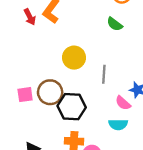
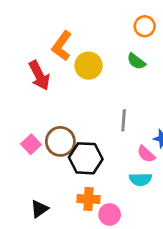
red arrow: (30, 17) -> (39, 75), moved, size x1.5
yellow circle: (74, 58) -> (88, 66), moved
pink square: (25, 95) -> (31, 144), turned -35

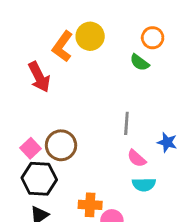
orange circle: (145, 26) -> (153, 38), moved
yellow circle: (88, 66) -> (90, 36), moved
pink semicircle: (146, 154) -> (137, 158), moved
black hexagon: (86, 158) -> (39, 179), moved

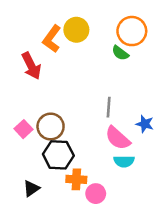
orange circle: (153, 38) -> (132, 31), size x1.5
pink semicircle: (137, 158) -> (118, 138), size x1.5
black hexagon: (39, 179) -> (58, 155), moved

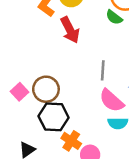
red arrow: (31, 66) -> (70, 30), moved
orange cross: (76, 179) -> (71, 141), turned 30

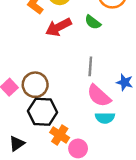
green semicircle: (114, 17) -> (93, 22), moved
red arrow: (70, 30) -> (58, 27), turned 90

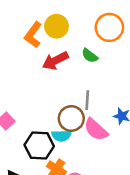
brown circle: (35, 85) -> (71, 118), moved
cyan semicircle: (105, 118) -> (61, 136), moved

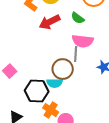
pink semicircle: (96, 130) -> (83, 41), moved, turned -35

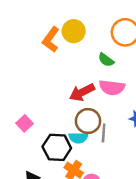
red arrow: (50, 22) -> (82, 92), moved
gray line: (76, 54) -> (104, 133), moved

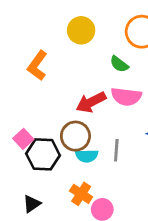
orange L-shape: (51, 40) -> (37, 66), moved
brown circle: (88, 121) -> (75, 136), moved
black hexagon: (57, 147) -> (43, 154), moved

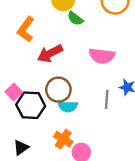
green semicircle: (119, 64) -> (75, 18), moved
red arrow: (91, 102) -> (50, 53), moved
gray line: (116, 150) -> (107, 99), moved

